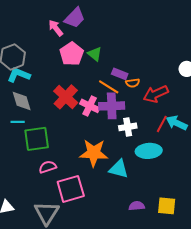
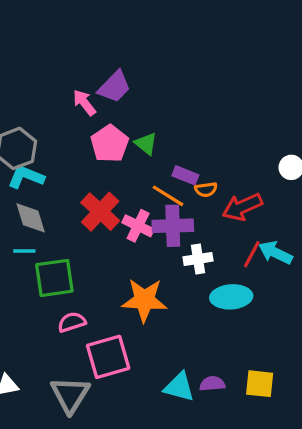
cyan triangle: (119, 169) -> (179, 387), moved

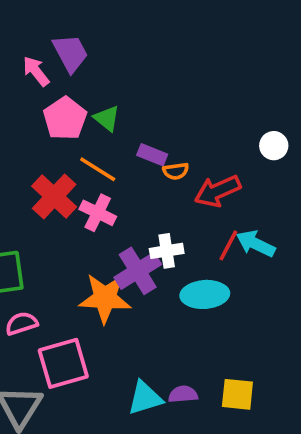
purple trapezoid: (114, 87) -> (70, 53), turned -72
orange line: (168, 196) -> (98, 169), moved
purple cross: (173, 226) -> (138, 271), moved, turned -30
cyan triangle: (179, 387) -> (145, 398), turned -32

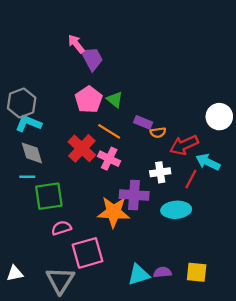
pink arrow: (36, 71) -> (76, 44), moved
white circle: (274, 146) -> (219, 117), size x1.5
cyan arrow: (256, 244) -> (208, 162), moved
white cross: (167, 251) -> (160, 172), moved
purple cross: (138, 271) -> (134, 195), turned 36

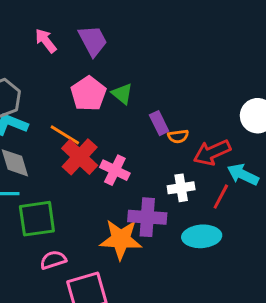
pink arrow: (76, 44) -> (46, 41), moved
purple rectangle: (143, 122) -> (159, 123), turned 42
orange line: (109, 131) -> (65, 135), moved

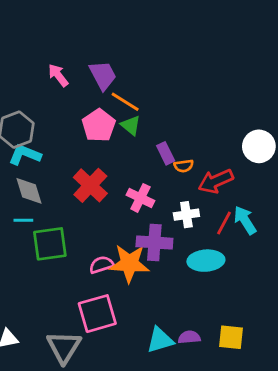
orange line: (65, 135) -> (125, 102), moved
pink cross: (115, 170) -> (140, 198), moved
cyan arrow: (243, 175) -> (245, 220), moved, turned 32
pink semicircle: (53, 260) -> (101, 265), moved

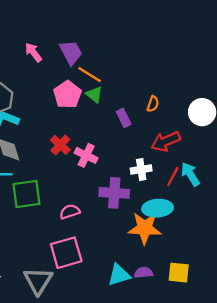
orange semicircle: (184, 166) -> (153, 104), moved, turned -63
red cross: (90, 185) -> (60, 145), size x0.7
pink cross: (140, 198) -> (86, 155), moved
orange star: (129, 263) -> (145, 228), moved

